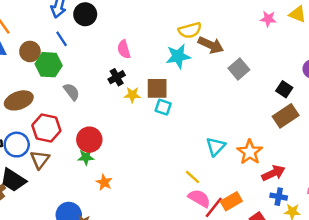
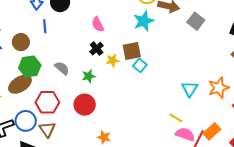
blue line: (62, 39) -> (45, 26), turned 40
green hexagon: (49, 65) -> (30, 66), moved
cyan square: (163, 107) -> (140, 65), turned 32
orange star: (250, 152) -> (219, 88), turned 30
green star: (86, 157) -> (89, 76), moved

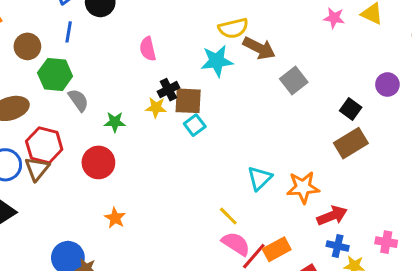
black cross: (97, 49) -> (168, 90), moved
green hexagon: (30, 66) -> (55, 74), moved
brown triangle: (47, 129) -> (37, 169), moved

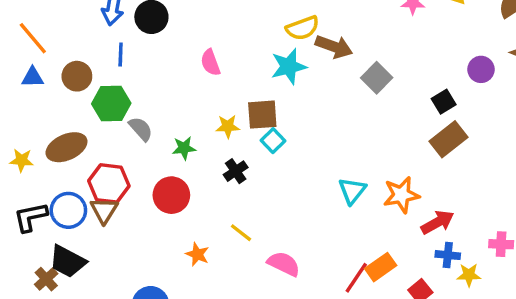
black cross: (168, 90) -> (236, 171), moved
black square: (351, 109) -> (444, 102), turned 30
yellow line: (228, 216) -> (241, 233), moved
pink semicircle: (236, 244) -> (284, 264), moved

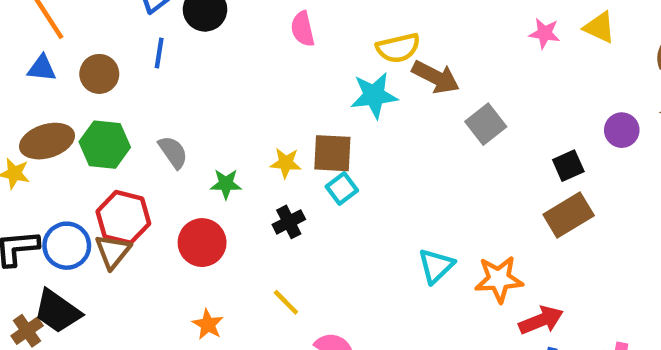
pink semicircle: (210, 63) -> (303, 29), moved
green hexagon: (111, 103) -> (105, 145), moved
brown ellipse: (66, 147) -> (47, 141), moved
orange star: (197, 254) -> (208, 324), moved

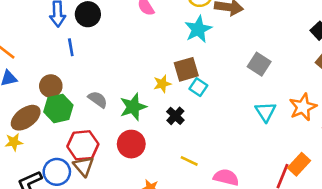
brown circle: (99, 74) -> (51, 86), moved
gray square: (486, 124) -> (259, 64), moved
green star: (226, 184) -> (133, 107), size x1.5

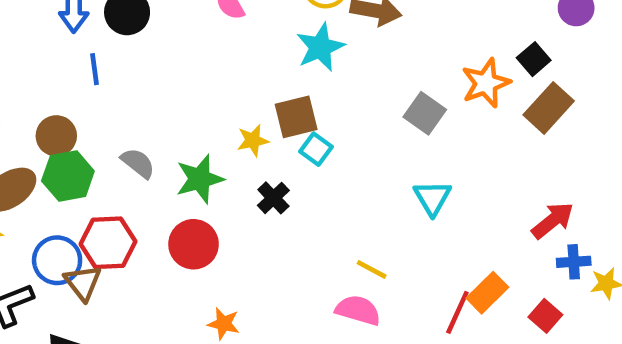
orange star: (303, 107) -> (486, 83), moved
yellow line: (189, 161) -> (372, 269), moved
brown triangle: (84, 166) -> (83, 283), moved
blue circle: (57, 172) -> (57, 260), moved

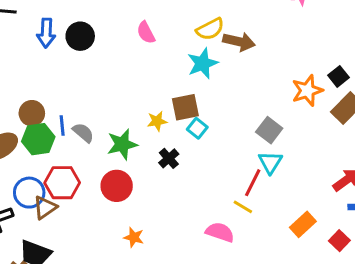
blue line: (95, 69) -> (62, 126), moved
gray square: (425, 113) -> (269, 130), moved
yellow line: (372, 269) -> (243, 207), moved
brown triangle: (83, 283) -> (45, 207), turned 30
red line: (457, 312) -> (253, 183), moved

